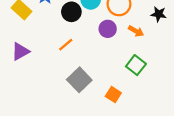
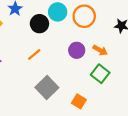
purple circle: (108, 29) -> (77, 50), moved
orange arrow: (136, 31) -> (100, 50), moved

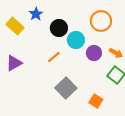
cyan circle: (58, 12) -> (76, 40), moved

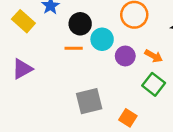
orange line: (54, 57) -> (74, 48), moved, turned 40
gray square: (66, 88) -> (89, 101), turned 30

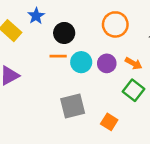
cyan circle: (102, 39) -> (81, 62), moved

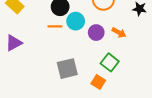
cyan circle: (81, 62) -> (76, 21), moved
green square: (134, 90) -> (110, 62), moved

